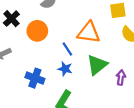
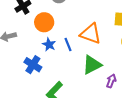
blue star: (65, 69) -> (49, 45), moved

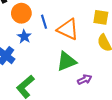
blue line: (68, 45) -> (44, 22), moved
purple arrow: (111, 81) -> (85, 80), turned 40

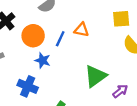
blue line: (44, 22) -> (60, 39), turned 56
orange triangle: (68, 29) -> (81, 30), moved, size x0.6

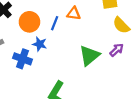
blue cross: (28, 86) -> (22, 59), moved
purple arrow: (120, 91) -> (117, 50), moved

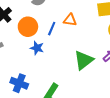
blue cross: (22, 59) -> (19, 83), moved

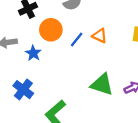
blue star: (37, 48) -> (33, 53), moved
green triangle: (84, 60) -> (102, 84), turned 40

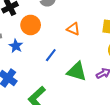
blue line: (77, 39) -> (51, 55), moved

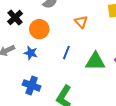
orange triangle: (73, 29) -> (81, 22), turned 40

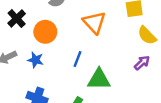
orange triangle: (81, 22) -> (94, 22), size x1.5
green triangle: (95, 61) -> (99, 79), moved

